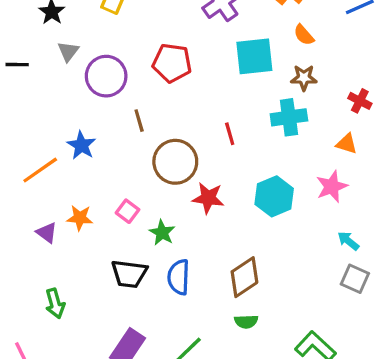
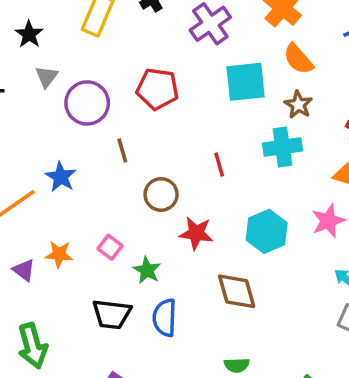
orange semicircle: (304, 35) -> (298, 59), size x1.4
brown star: (304, 78) -> (298, 105), turned 30
brown circle: (175, 162) -> (161, 194), size x0.7
brown diamond: (244, 277) -> (237, 291), moved, turned -72
green arrow: (55, 303) -> (33, 346), size x1.4

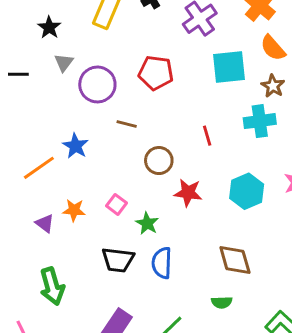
brown line: (122, 150) -> (127, 124), turned -60
brown diamond: (237, 291) -> (235, 260), moved

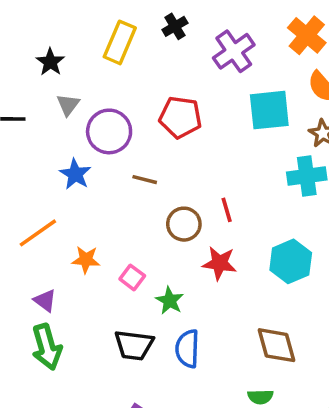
red line: (207, 136) -> (227, 210), moved
blue star: (75, 146) -> (75, 174), moved
orange star: (74, 210) -> (86, 260), moved
green arrow: (52, 286) -> (47, 347), moved

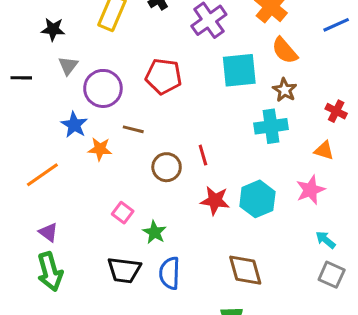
black star: (50, 62) -> (53, 29), turned -30
orange star: (86, 260) -> (100, 149), moved
red star: (219, 263) -> (215, 200), moved

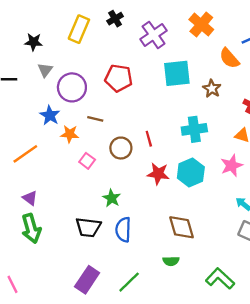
orange semicircle: (285, 51) -> (229, 58), moved
cyan cross: (271, 126) -> (194, 129), moved
pink square: (123, 213) -> (87, 161), moved

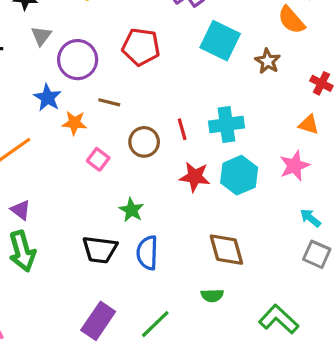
cyan square: (177, 73) -> (220, 41), turned 32
cyan cross: (194, 129) -> (226, 125), moved

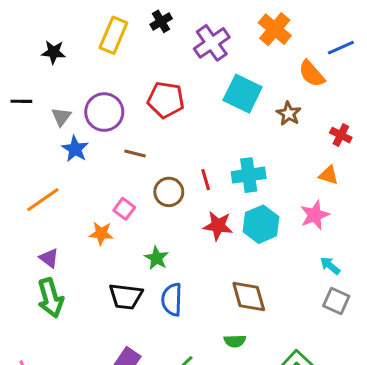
gray triangle: (41, 36) -> (61, 117), moved
orange star: (74, 123) -> (101, 233), moved

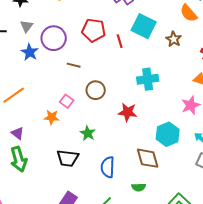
gray triangle: (61, 117) -> (27, 26), moved
blue star: (75, 149) -> (30, 52), moved
red line: (206, 180) -> (120, 41), moved
cyan hexagon: (261, 224) -> (168, 134), moved
blue semicircle: (172, 299) -> (108, 167), moved

